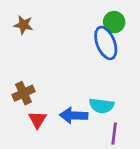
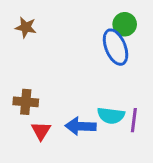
brown cross: (24, 93) -> (26, 102), turned 30
purple line: (114, 134) -> (134, 120), moved

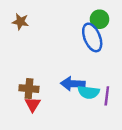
brown cross: (26, 102) -> (29, 89), moved
blue arrow: (81, 126) -> (73, 84), moved

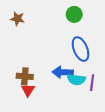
green circle: (100, 19) -> (74, 14), moved
blue ellipse: (92, 37) -> (80, 49), moved

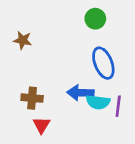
brown star: (17, 19) -> (23, 40), moved
red triangle: (28, 90) -> (41, 125), moved

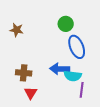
green circle: (95, 19) -> (66, 24), moved
purple line: (118, 106) -> (82, 90), moved

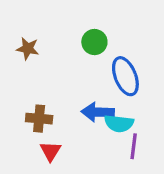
green circle: (66, 24) -> (94, 42), moved

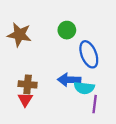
brown star: (28, 49) -> (19, 35), size x1.5
red triangle: (50, 151) -> (25, 99), moved

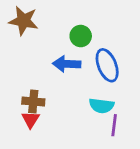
brown star: (19, 35) -> (24, 21), moved
blue arrow: (69, 80) -> (67, 64), moved

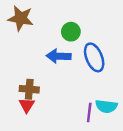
cyan semicircle: (102, 106) -> (106, 106), moved
purple line: (114, 125) -> (89, 112), moved

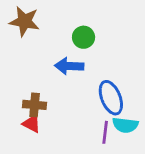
blue ellipse: (94, 57) -> (111, 98), moved
red triangle: (27, 105) -> (32, 124), turned -35

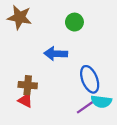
green circle: (84, 37) -> (74, 22), moved
purple line: (105, 132) -> (85, 107), turned 48

